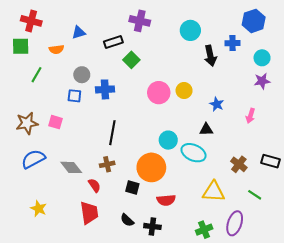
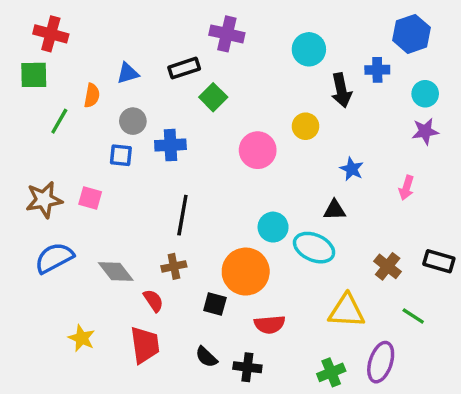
blue triangle: (79, 33) -> (128, 73), moved
orange semicircle: (56, 49) -> (92, 95), moved, turned -72
yellow circle: (184, 90) -> (306, 126), moved
yellow star: (39, 209) -> (82, 338), moved

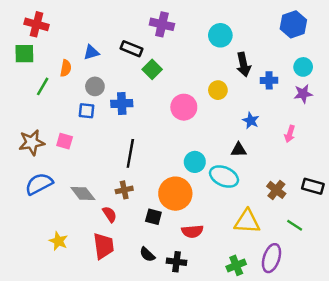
black rectangle: (184, 68) -> (131, 49), turned 40
blue cross: (377, 70) -> (269, 80), moved

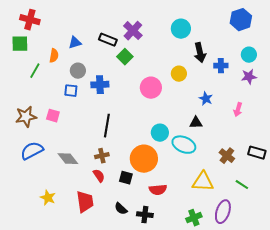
purple cross: (162, 24) -> (133, 31), moved, turned 30
red semicircle: (110, 214) -> (99, 176), moved

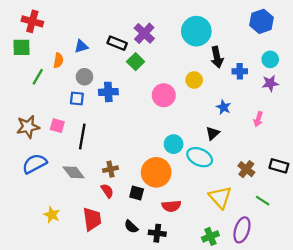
cyan circle: (181, 29) -> (196, 31), size x1.4
black triangle: (196, 123) -> (213, 133), turned -40
black line: (107, 126) -> (82, 137), moved
yellow triangle: (203, 182) -> (220, 197), turned 45

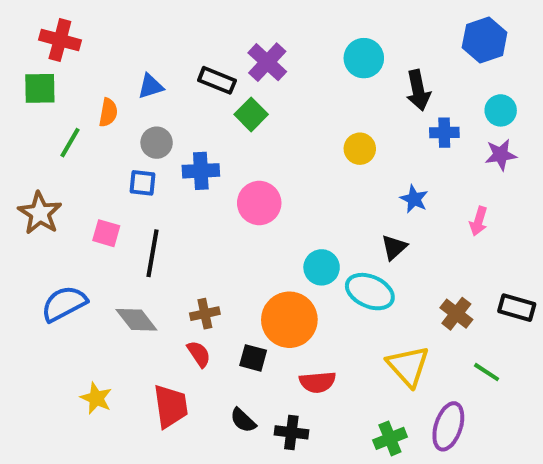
cyan circle: (196, 31) -> (364, 58), size x0.7
black arrow: (217, 57) -> (418, 90), moved
pink circle: (164, 95) -> (259, 203), moved
brown star: (28, 127) -> (40, 213), moved, turned -30

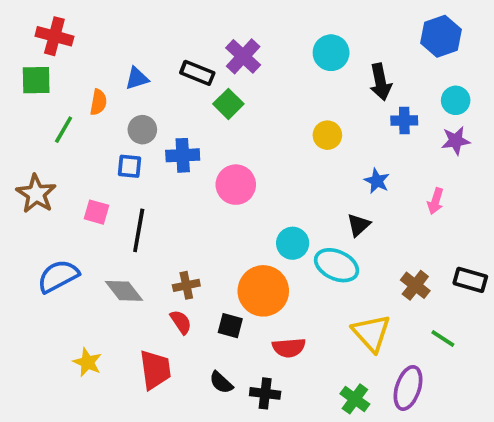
green cross: (390, 438) -> (355, 399), turned -32

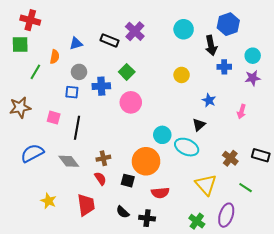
blue hexagon: (441, 36) -> (228, 24), moved
green square: (228, 104) -> (127, 72), moved
brown star: (36, 194) -> (20, 107), turned 30

